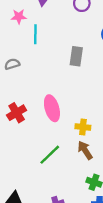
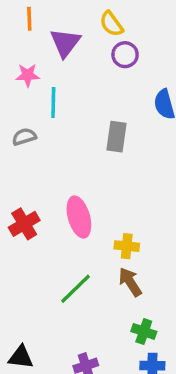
gray semicircle: (12, 64) -> (24, 137), moved

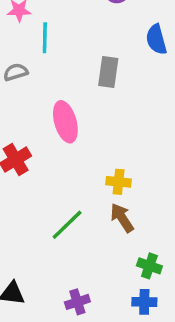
pink ellipse: (79, 217) -> (65, 122), moved
green cross: (144, 331) -> (149, 266), moved

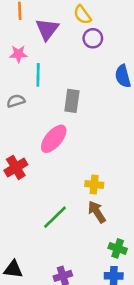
gray rectangle: (108, 72) -> (72, 101), moved
pink ellipse: (65, 122) -> (54, 139), turned 56

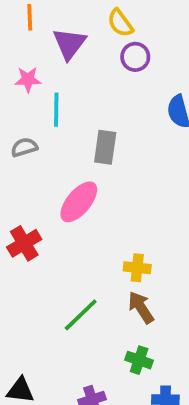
green cross: (118, 248) -> (139, 360), moved

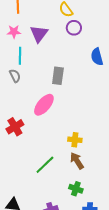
purple triangle: (69, 44) -> (39, 34), moved
pink star: (28, 79) -> (14, 32), moved
cyan line: (56, 110) -> (20, 56), moved
gray semicircle: (24, 147) -> (15, 76), turned 80

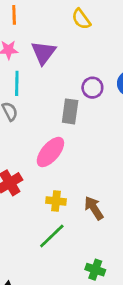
purple circle: (74, 28) -> (92, 88), moved
yellow cross: (75, 140) -> (56, 201), moved
brown arrow: (77, 161) -> (94, 208), moved

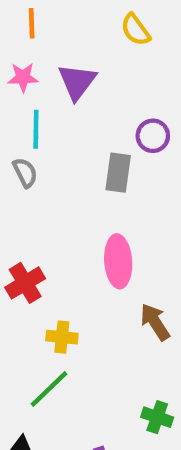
pink ellipse: (50, 152) -> (118, 261), moved, turned -44
yellow cross: (56, 201) -> (62, 337), moved
green line: (52, 236) -> (49, 389), moved

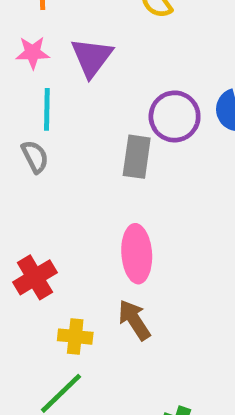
purple circle: (153, 136) -> (175, 116), size x1.4
brown arrow: (155, 322) -> (134, 320), moved

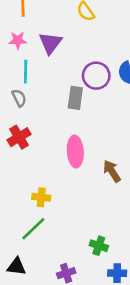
red cross: (35, 277) -> (19, 137), moved
brown arrow: (134, 320) -> (112, 171), moved

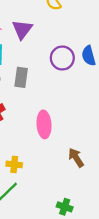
gray rectangle: (75, 98) -> (21, 77), moved
brown arrow: (112, 171) -> (76, 158), moved

